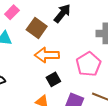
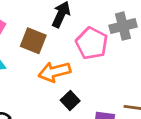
pink pentagon: (89, 64) -> (92, 43), moved

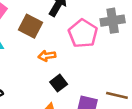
orange arrow: (54, 72) -> (47, 56), size x0.6

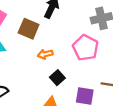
pink pentagon: (83, 33) -> (85, 48), moved

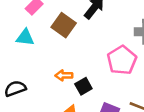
orange arrow: (45, 54) -> (64, 75), moved

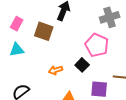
black square: (83, 86) -> (82, 65), moved

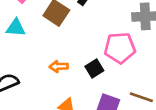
pink pentagon: (97, 45) -> (120, 48), turned 30

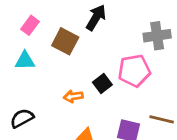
black square: (94, 69) -> (102, 83), moved

